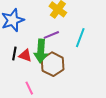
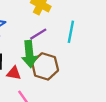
red triangle: (25, 56) -> (14, 73), moved

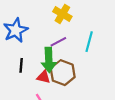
red triangle: (14, 73) -> (44, 77), moved

